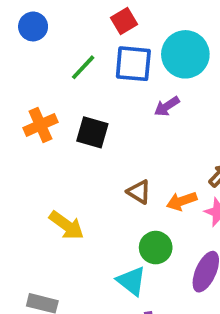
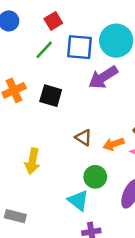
red square: (124, 21) -> (53, 21), moved
purple arrow: (167, 106) -> (103, 77), size x1.6
yellow arrow: (66, 225) -> (32, 161), turned 65

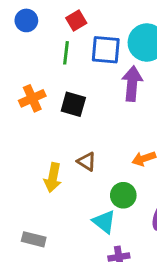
green line: (44, 50) -> (66, 53), turned -36
purple arrow: (103, 77) -> (132, 84), turned 128
brown triangle: (83, 138) -> (87, 161), moved

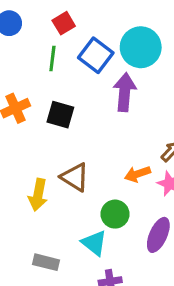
blue square: (106, 50) -> (96, 55), turned 32
brown triangle: (87, 161) -> (75, 177), size x1.4
gray rectangle: (34, 239) -> (46, 262), moved

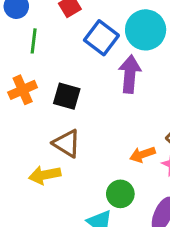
green line: (52, 58) -> (34, 41), moved
brown triangle: (75, 177) -> (67, 143), moved
yellow arrow: (38, 195) -> (45, 175), turned 68

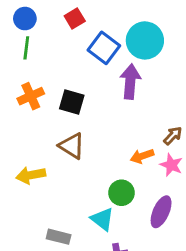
green line: (34, 41) -> (26, 48), moved
yellow arrow: (45, 175) -> (31, 175), moved

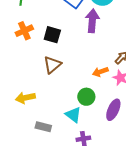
brown triangle: (72, 146) -> (52, 65), turned 48
yellow arrow: (31, 175) -> (25, 98), moved

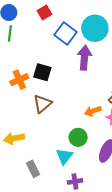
orange cross: (24, 31) -> (19, 80), moved
cyan triangle: (73, 115) -> (64, 156), turned 30
gray rectangle: (43, 127) -> (33, 169), turned 49

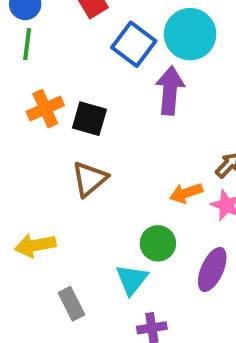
orange cross: (19, 80) -> (45, 109), moved

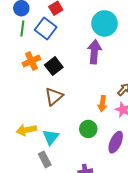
blue square: (134, 44) -> (46, 29), moved
black square: (89, 119) -> (54, 66), turned 36
orange arrow: (186, 193) -> (102, 104), turned -63
cyan triangle: (132, 280) -> (51, 137), moved

